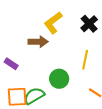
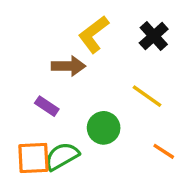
yellow line: (85, 60) -> (147, 96), turned -66
purple rectangle: (11, 64) -> (47, 106), moved

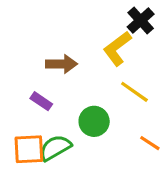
yellow L-shape: (94, 34) -> (117, 48), moved
black cross: (154, 36) -> (141, 20), moved

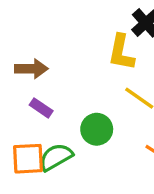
yellow L-shape: (117, 48) -> (121, 52), turned -42
brown arrow: (61, 64) -> (31, 69), moved

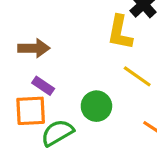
orange square: (28, 159) -> (31, 111), moved

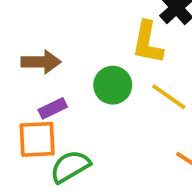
purple rectangle: (43, 86) -> (53, 108), turned -60
green circle: (96, 106) -> (113, 85), moved

